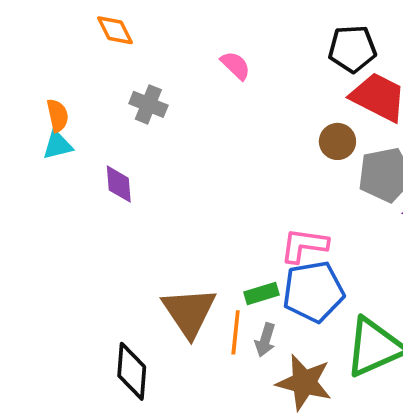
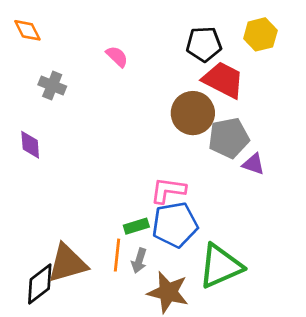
brown circle: (337, 141) -> (193, 113), size x1.6
brown triangle: (189, 312) -> (67, 263), moved, turned 48
black diamond: (132, 371) -> (40, 284), turned 48

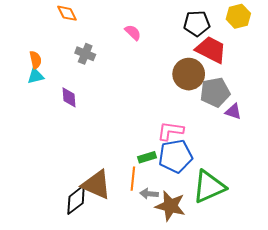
gray arrow: (139, 261) -> (149, 194), moved, turned 78
brown triangle: (67, 263) -> (96, 185), turned 40

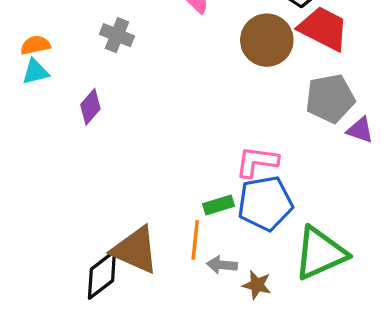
orange semicircle: (36, 60) -> (35, 45), turned -90
brown circle: (189, 74) -> (267, 40), moved
purple diamond: (69, 97) -> (90, 107), turned 45
brown star: (170, 206) -> (257, 285), size x0.6

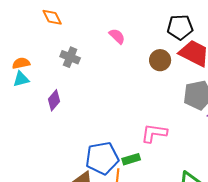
brown circle: (267, 40) -> (160, 60), size x0.7
blue pentagon: (265, 203) -> (102, 158), moved

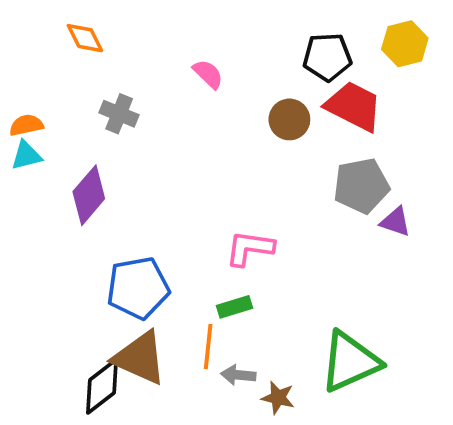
purple diamond: (54, 100) -> (89, 195), size x1.4
pink L-shape: (154, 133) -> (250, 248), moved
blue pentagon: (102, 158) -> (138, 288), moved

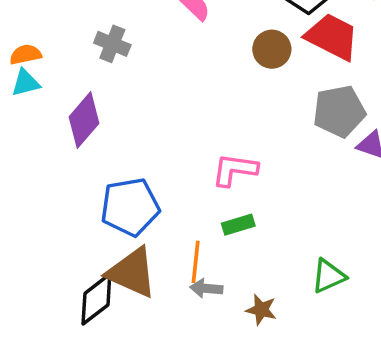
green rectangle: (235, 307) -> (238, 225), moved
green triangle: (350, 362) -> (329, 276), size x0.6
gray arrow: (238, 375) -> (206, 288), moved

